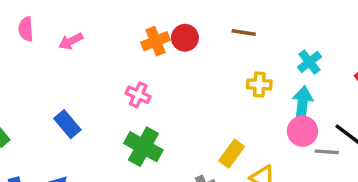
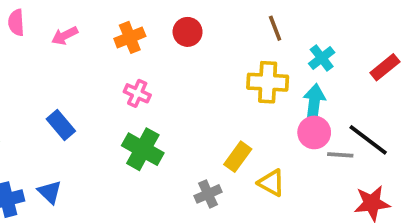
brown line: (244, 33) -> (275, 28), moved, turned 60
orange cross: (156, 41) -> (130, 37), moved
yellow cross: (259, 84) -> (268, 82), size x1.5

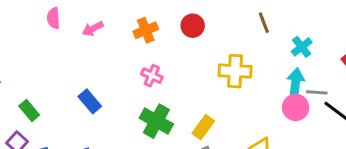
yellow cross: (268, 82) -> (235, 71), moved
gray line: (340, 155) -> (317, 92), moved
yellow rectangle: (238, 157) -> (203, 127), moved

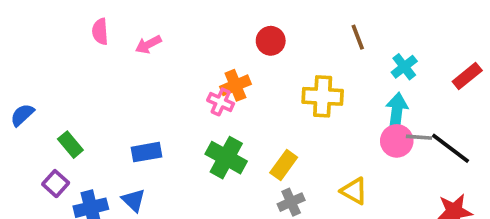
orange cross: (146, 30) -> (235, 85), moved
gray line: (317, 92) -> (419, 137), moved
blue rectangle: (90, 101) -> (146, 152), moved, turned -60

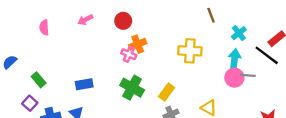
pink semicircle: (100, 32) -> (44, 28), moved
red circle: (271, 41) -> (123, 21), moved
black line: (451, 148) -> (267, 55), moved

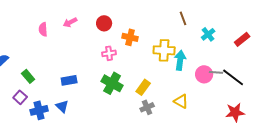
pink semicircle: (44, 28) -> (43, 29), moved
orange cross: (138, 44) -> (130, 37), moved, turned 35
pink cross: (129, 54) -> (109, 53), turned -32
black line: (267, 55) -> (233, 77), moved
cyan arrow: (234, 60) -> (180, 60), moved

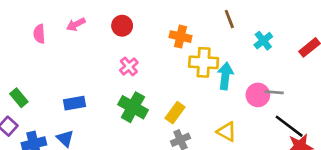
orange cross: (130, 37) -> (180, 37), moved
pink cross: (109, 53) -> (129, 66), turned -32
black line: (233, 77) -> (289, 126), moved

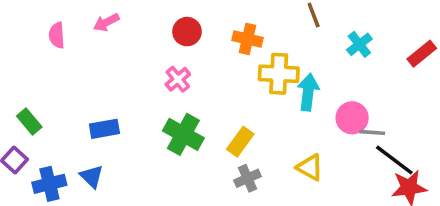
red circle: (122, 26) -> (187, 32), moved
gray line: (274, 92) -> (372, 132), moved

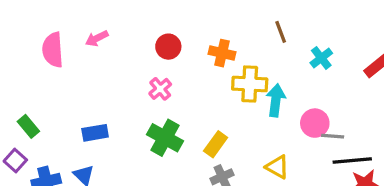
pink semicircle: (57, 35) -> (53, 50), size x1.5
black line: (394, 160) -> (352, 161), turned -42

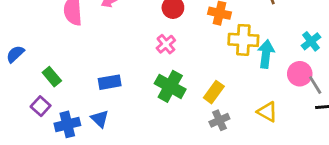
cyan cross: (321, 58) -> (311, 41), moved
gray line: (333, 136) -> (315, 85), turned 54

